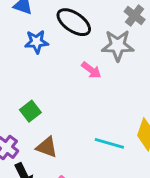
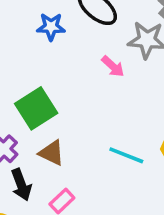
green square: (30, 111) -> (36, 108), size x1.6

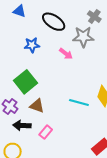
blue star: (51, 27) -> (32, 45), moved
black arrow: (21, 185) -> (22, 125), turned 120

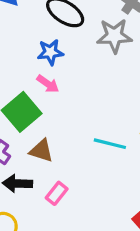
blue star: (32, 45) -> (50, 52), moved
pink arrow: (66, 54) -> (48, 84), moved

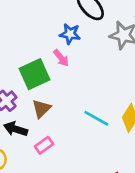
brown triangle: (41, 151) -> (41, 109), turned 42

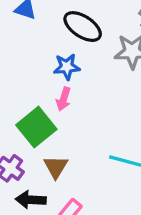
pink arrow: (61, 58) -> (64, 99), turned 72

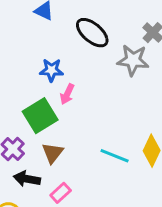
blue star: (67, 67) -> (51, 70), moved

